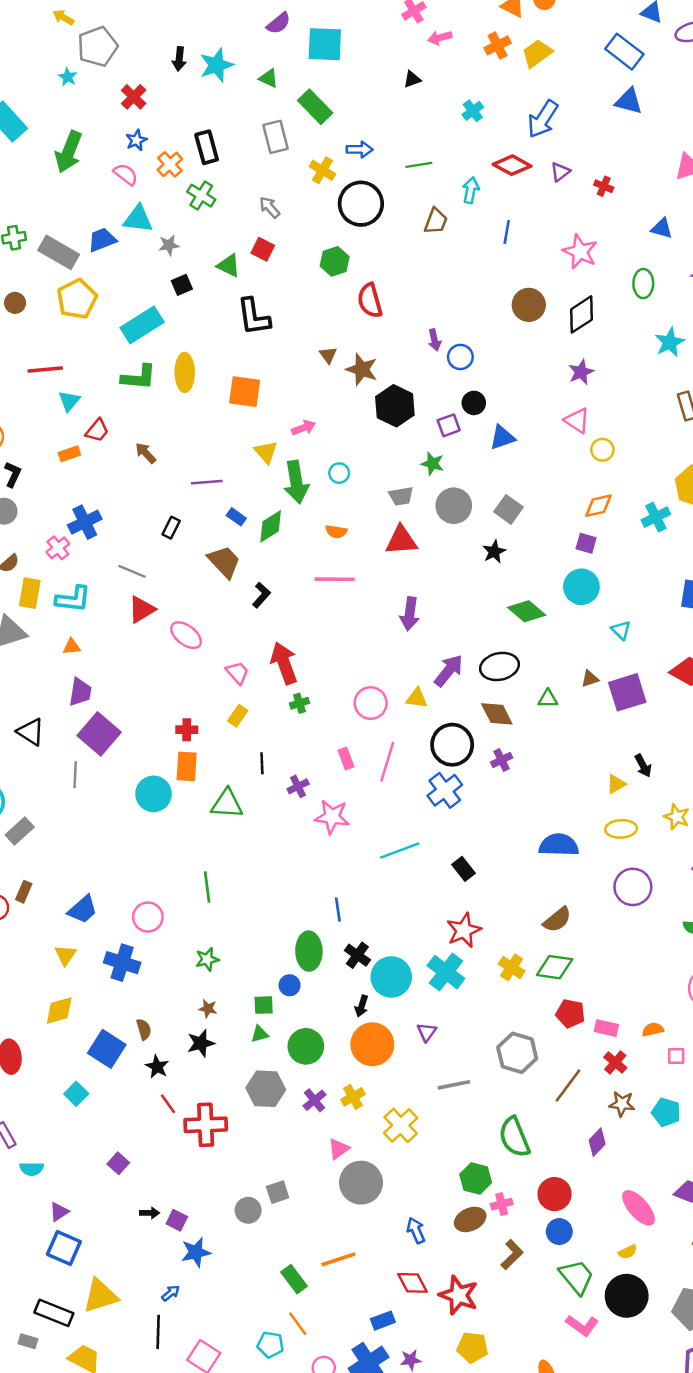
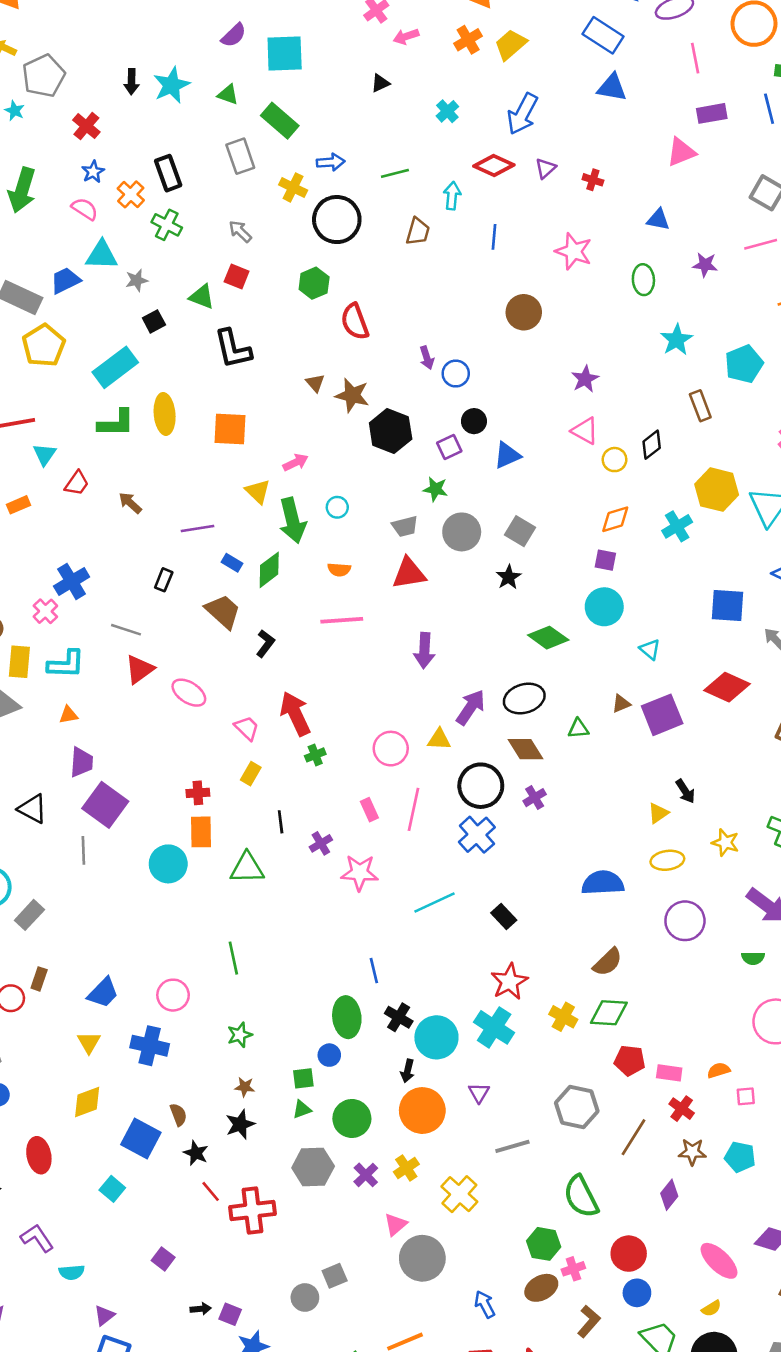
black diamond: (581, 314) -> (652, 445), moved, size x0.7
orange rectangle: (69, 454) -> (19, 505), moved

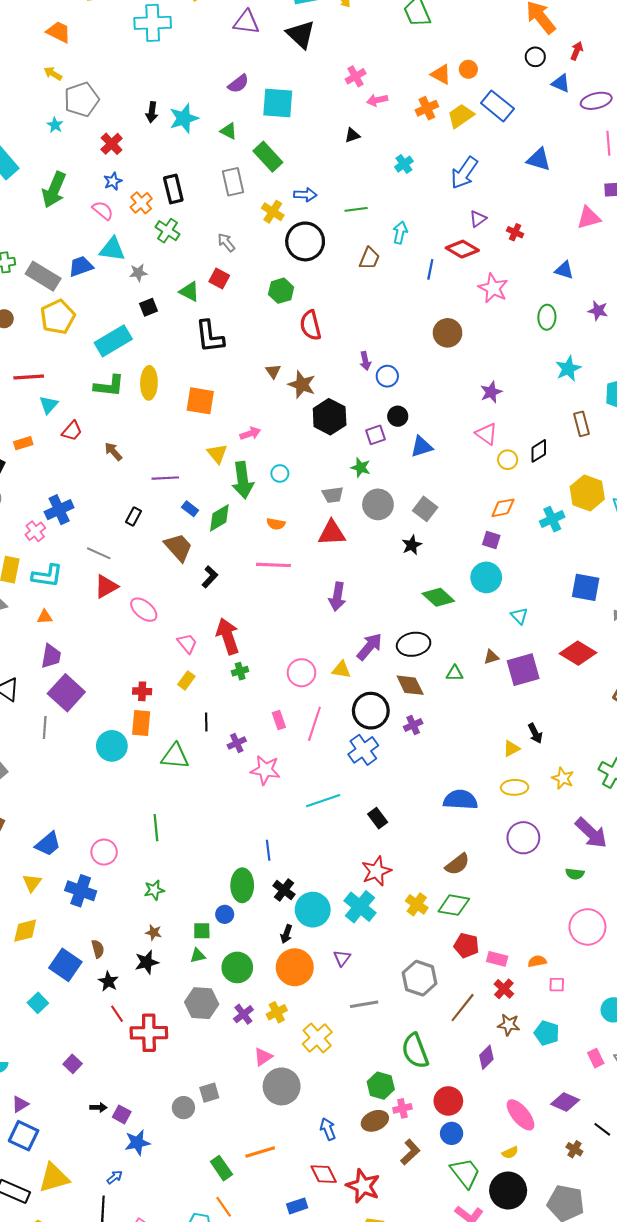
blue rectangle: (603, 35) -> (497, 106), moved
red diamond: (494, 166) -> (462, 249), moved

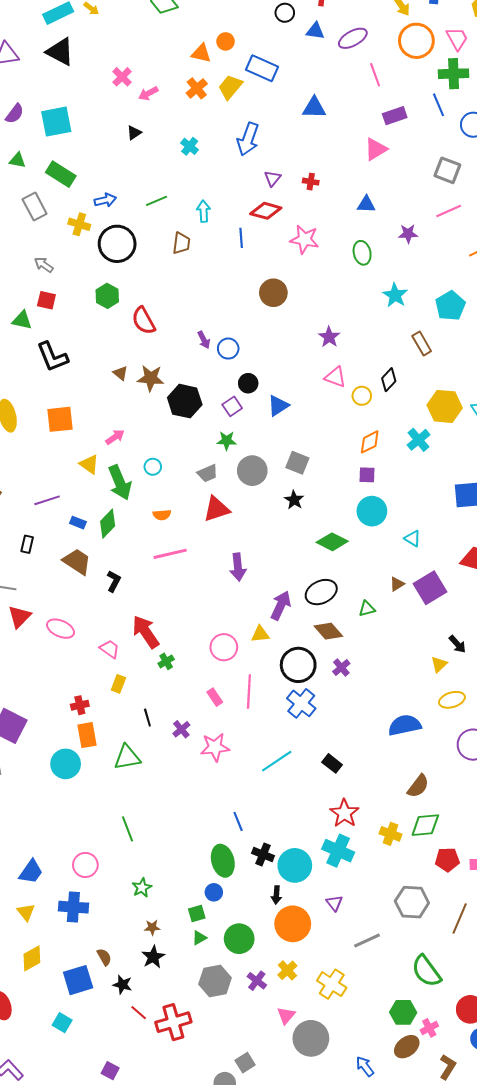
blue square: (65, 965) -> (78, 980), turned -36

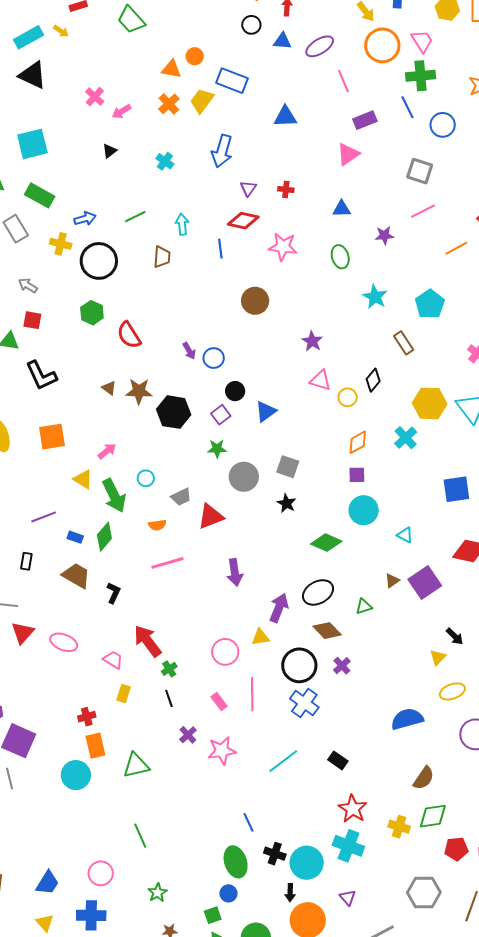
gray trapezoid: (208, 473) -> (181, 497), moved
black line: (147, 718) -> (169, 698), moved

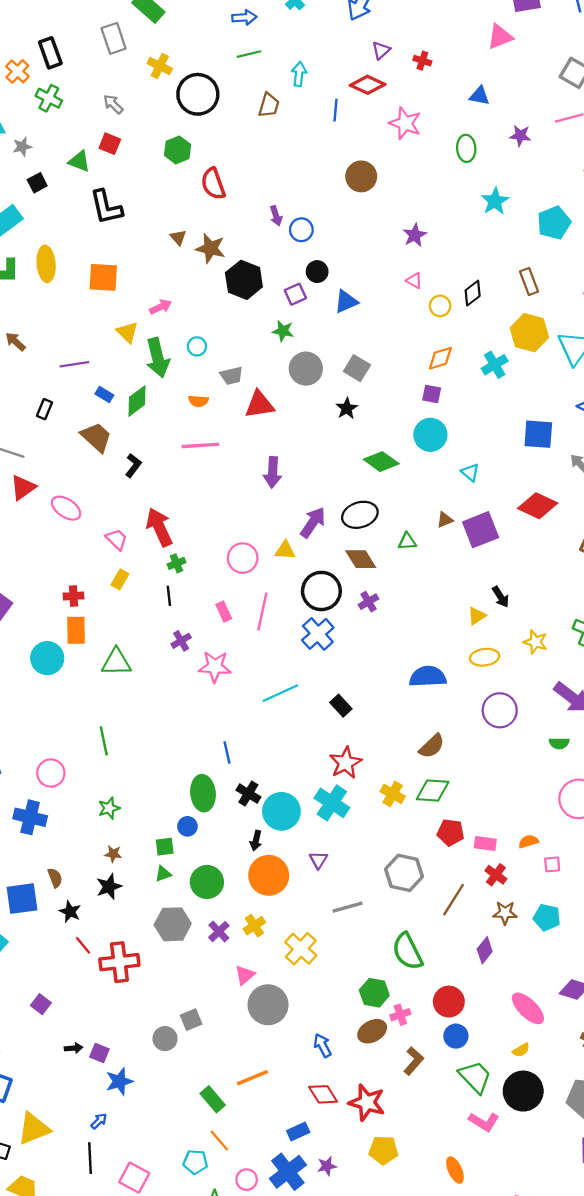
blue arrow: (85, 219) -> (244, 17), moved
brown rectangle: (404, 343) -> (529, 281), moved
pink triangle: (321, 380) -> (414, 281), size x0.7

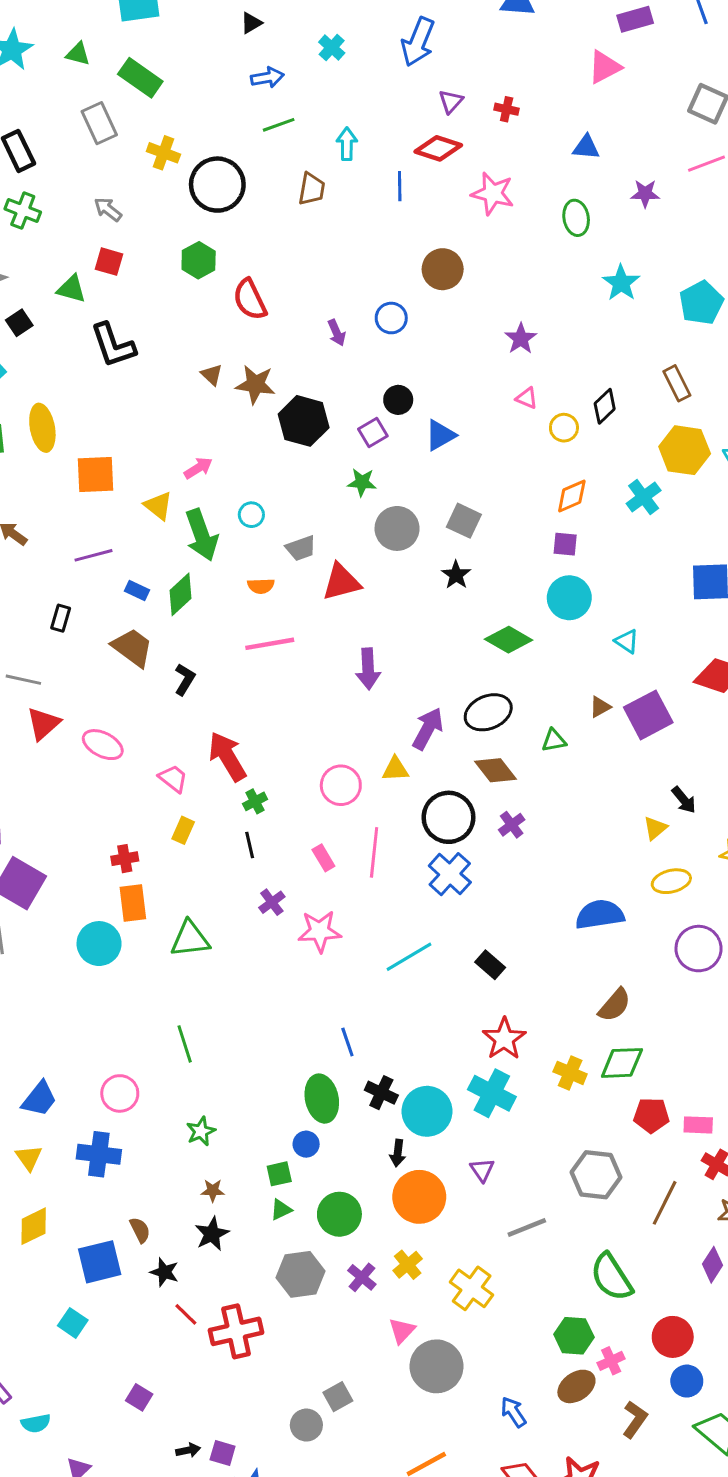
blue circle: (301, 230) -> (391, 318), moved
orange square: (103, 277) -> (96, 474), moved

